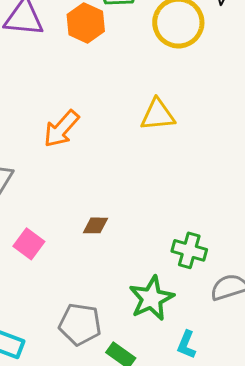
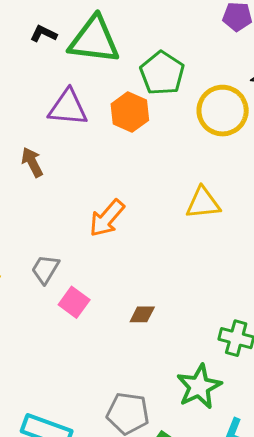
pink square: (29, 244) -> (74, 302), moved

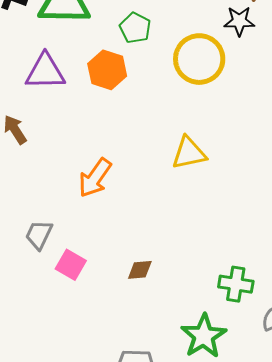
green pentagon: (162, 73) -> (135, 28), size x0.7

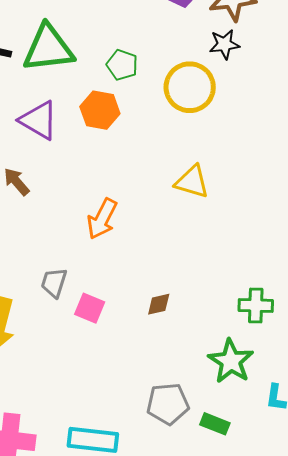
purple triangle: (45, 72) -> (39, 120), turned 39
yellow triangle: (189, 153) -> (192, 182), turned 36

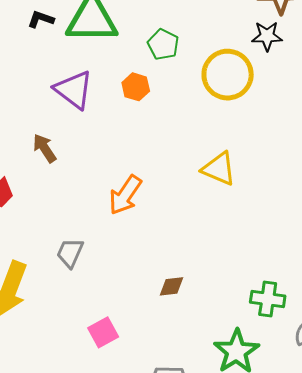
orange hexagon: (100, 110) -> (136, 87), size x0.7
pink square: (90, 308) -> (103, 332), moved, turned 32

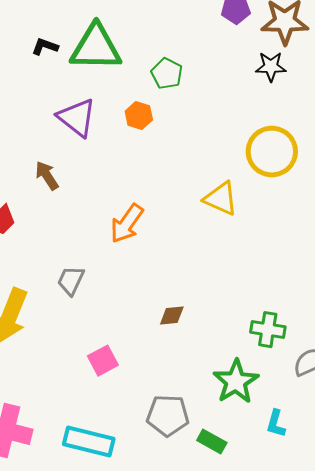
yellow circle: (228, 75) -> (272, 152), moved

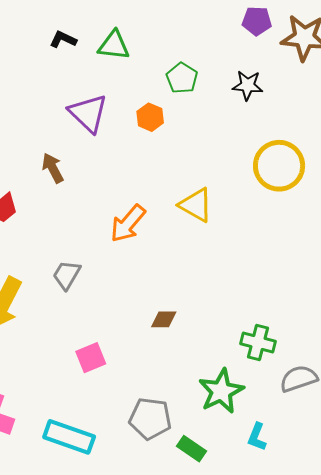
green triangle: (96, 48) -> (114, 45), size x0.6
black star: (271, 67) -> (248, 85), moved
yellow triangle: (221, 199) -> (196, 205), moved

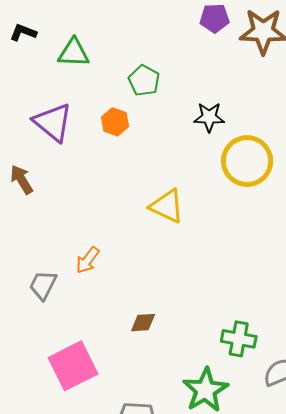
black L-shape: (63, 39) -> (23, 33), moved
black star: (248, 85) -> (209, 117), moved
orange arrow: (128, 224) -> (88, 260), moved, size x0.7
pink square: (91, 358) -> (73, 366), size x1.6

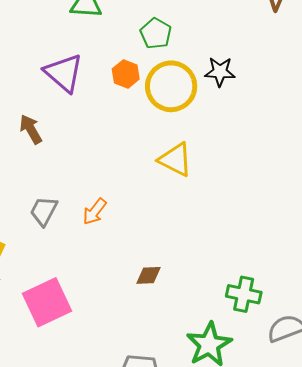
yellow circle: (247, 161) -> (171, 86), moved
gray trapezoid: (43, 285) -> (44, 211), moved
pink square: (73, 366) -> (47, 302), moved

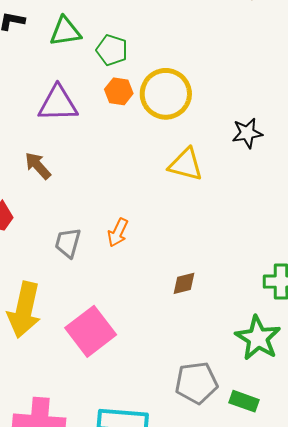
green pentagon: (156, 33) -> (112, 50), moved
black star: (220, 72) -> (247, 133), moved
purple triangle: (64, 73) -> (58, 104), turned -30

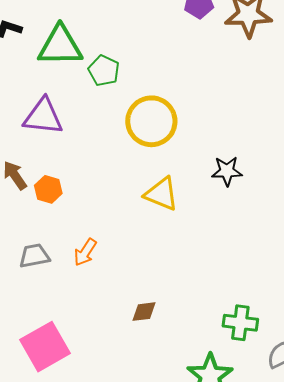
green triangle: (65, 31) -> (60, 46), size x1.4
orange hexagon: (119, 91) -> (48, 189), moved
gray trapezoid: (68, 243) -> (34, 256), turned 56

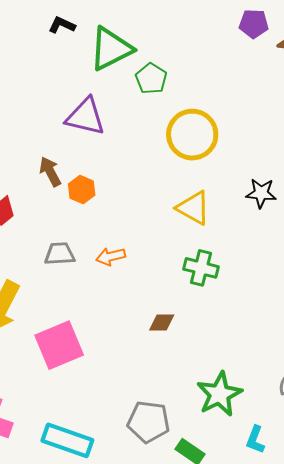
green triangle: (60, 46) -> (111, 49), turned -33
orange arrow: (85, 252) -> (111, 257), turned 36
green cross: (240, 323) -> (201, 268), moved

